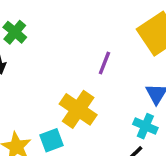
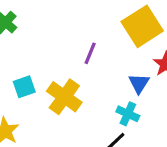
cyan square: (51, 140) -> (24, 87), moved

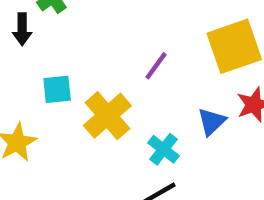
cyan cross: (128, 114) -> (164, 149), moved

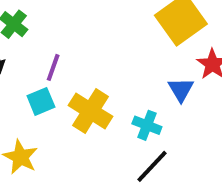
purple line: (156, 66) -> (53, 67), moved

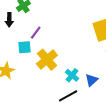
blue triangle: (181, 90) -> (92, 80), moved

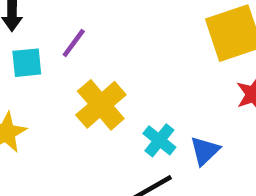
cyan square: (25, 47) -> (27, 63), moved

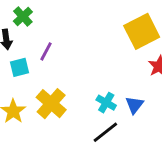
yellow cross: (101, 105) -> (51, 104), moved

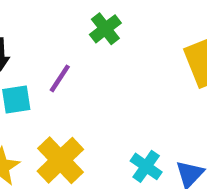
green cross: (23, 17) -> (105, 29), moved

